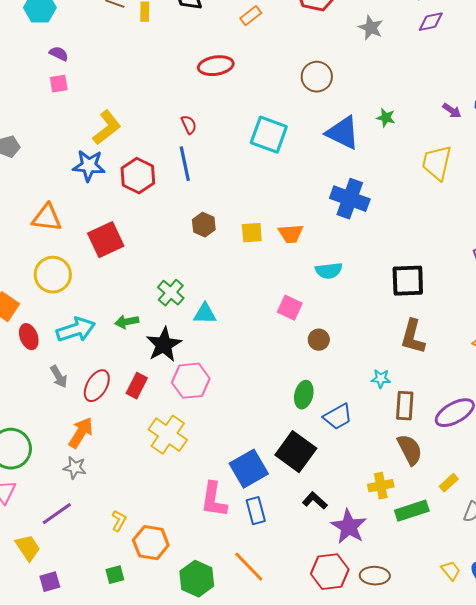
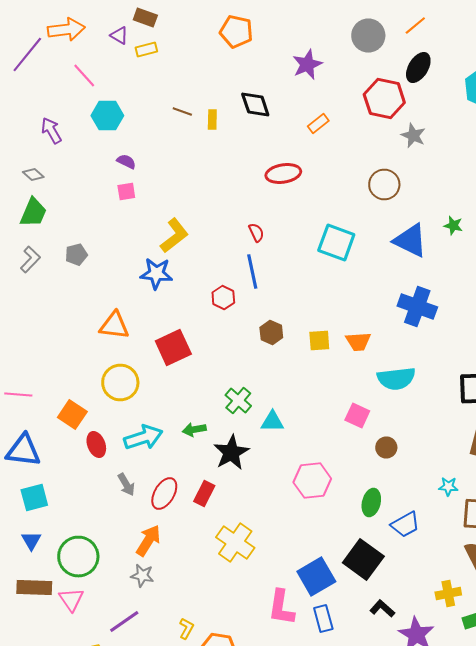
gray star: (371, 28) -> (413, 136), moved
red hexagon: (138, 176) -> (223, 298), moved, size x0.7
cyan semicircle: (329, 271) -> (396, 378), size x1.4
pink hexagon: (191, 381) -> (312, 480), moved

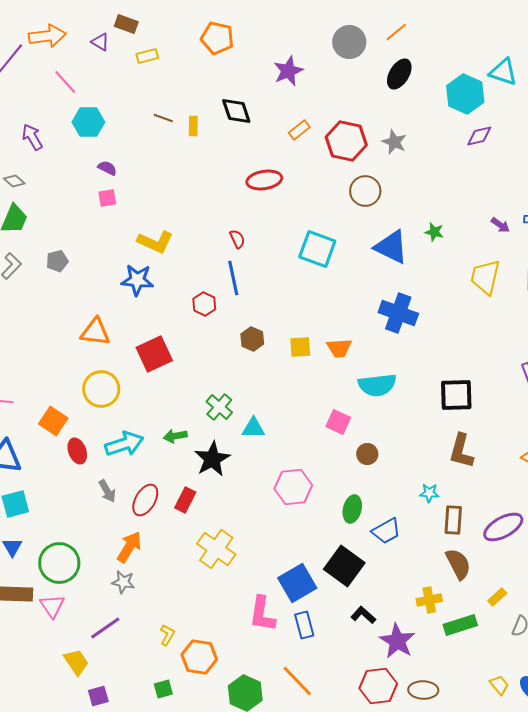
yellow rectangle: (146, 50) -> (147, 56), moved
red hexagon: (384, 98) -> (346, 141), moved
yellow L-shape: (174, 236) -> (155, 242), turned 63

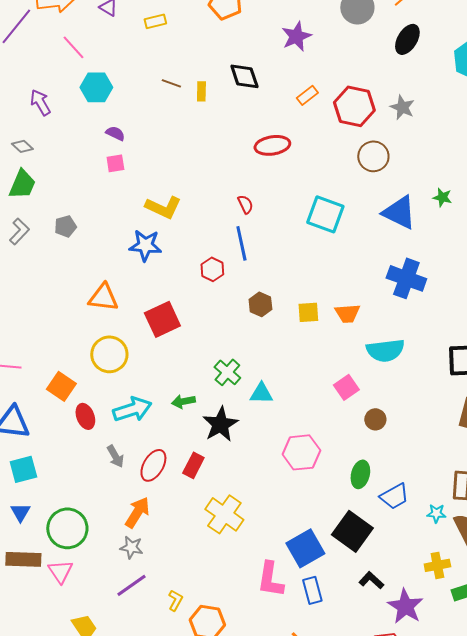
pink square: (338, 422) -> (346, 387), turned 30
cyan star: (429, 493) -> (436, 513), moved
purple line: (105, 628) -> (131, 585), moved

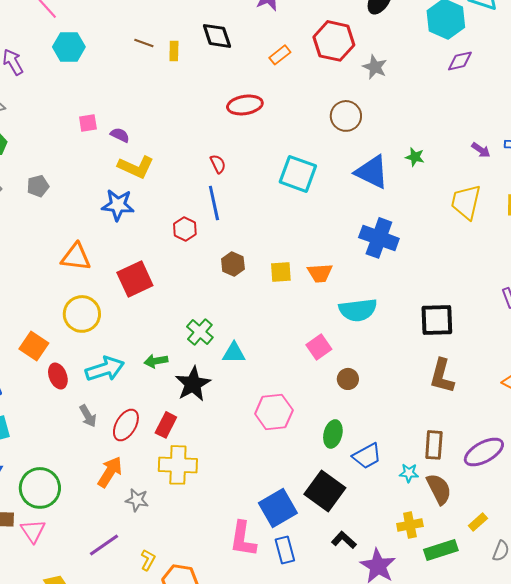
red hexagon: (354, 106) -> (334, 41), moved
purple semicircle: (115, 133) -> (120, 135), moved
yellow cross: (224, 514) -> (178, 465), moved, turned -33
gray star: (131, 547) -> (137, 500), moved

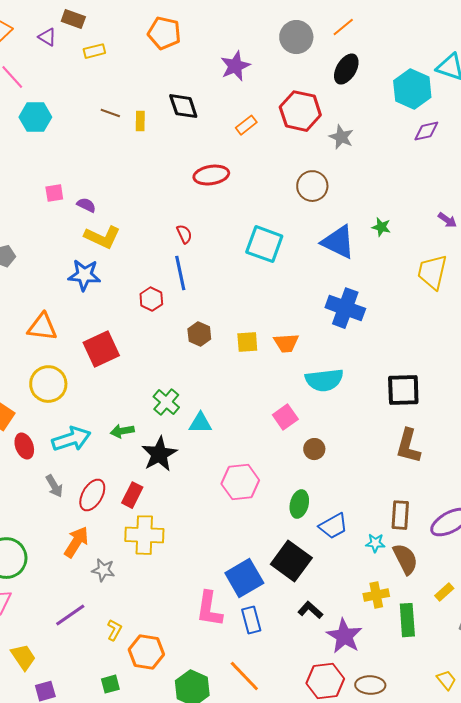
green rectangle: (441, 550) -> (407, 620), turned -76

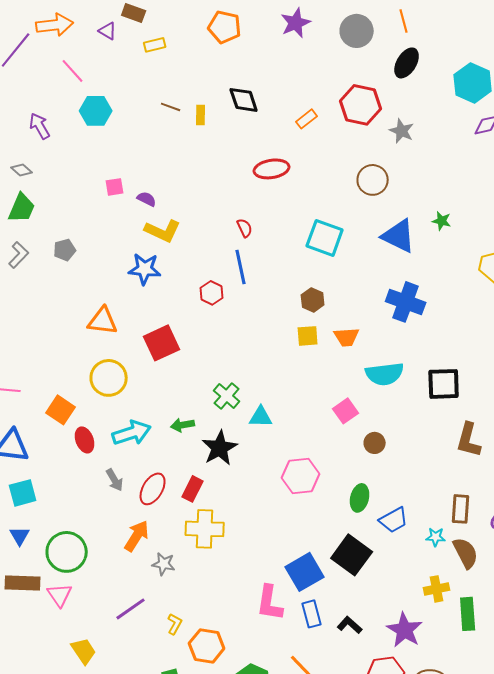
orange line: (343, 27) -> (404, 21), turned -65
purple star: (235, 66) -> (296, 23), moved
brown hexagon: (199, 334) -> (313, 300), moved
black square: (403, 390) -> (444, 384), moved
black L-shape: (310, 610) -> (350, 625), moved

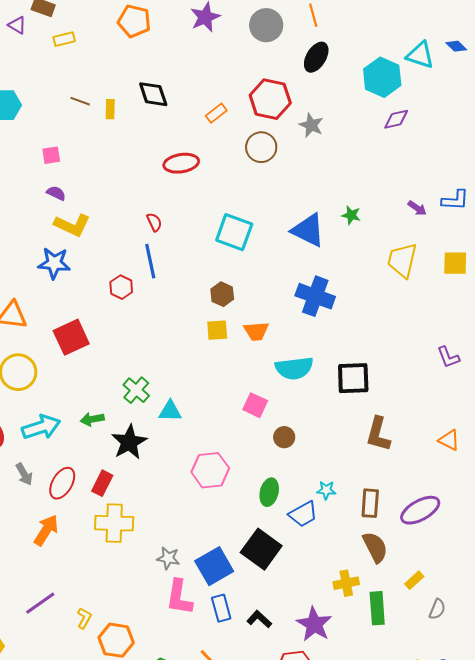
brown circle: (373, 180) -> (261, 147), moved
pink square: (115, 187) -> (51, 155), moved
pink square: (346, 411) -> (255, 405), turned -30
cyan star: (436, 537) -> (326, 490), moved
gray star: (164, 564) -> (168, 558), moved

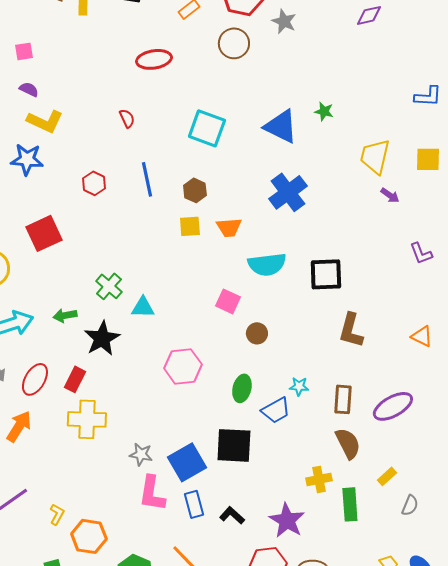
purple arrow: (417, 208) -> (390, 195), moved
blue line: (150, 261) -> (147, 179), moved
blue cross: (315, 296) -> (288, 192), turned 33
black square: (261, 549) -> (234, 445), turned -33

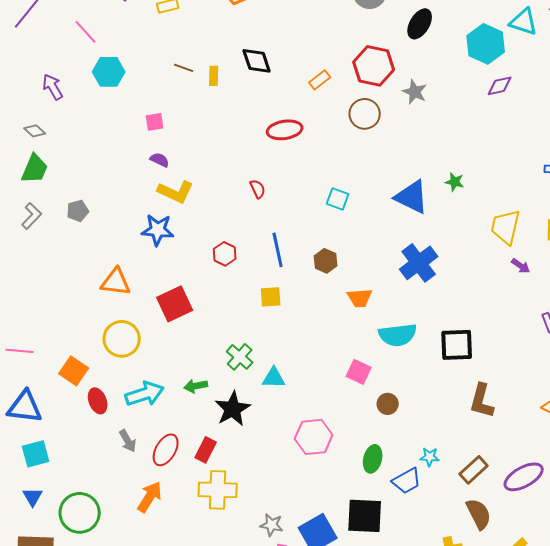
cyan square: (207, 128) -> (338, 199), size x0.6
yellow square: (190, 226) -> (271, 297), moved
brown rectangle: (343, 399) -> (474, 470), turned 44

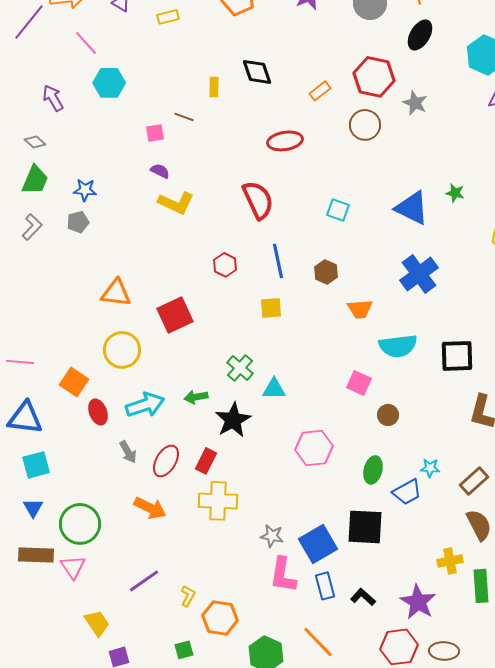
brown line: (184, 68) -> (184, 117), moved
red semicircle: (258, 189) -> (258, 200), size x2.0
blue star: (158, 230) -> (85, 190), moved, size x0.7
orange arrow: (150, 497) -> (150, 508), turned 84

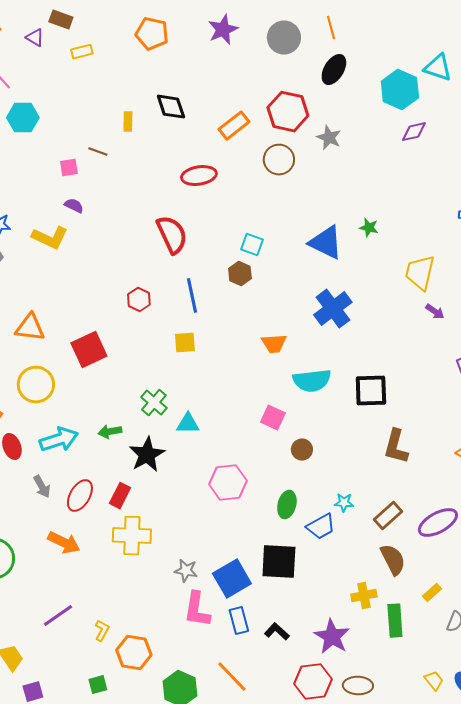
orange rectangle: (320, 91) -> (234, 126), size x1.4
yellow L-shape: (176, 203) -> (50, 238), moved
brown hexagon: (326, 272) -> (240, 274), moved

